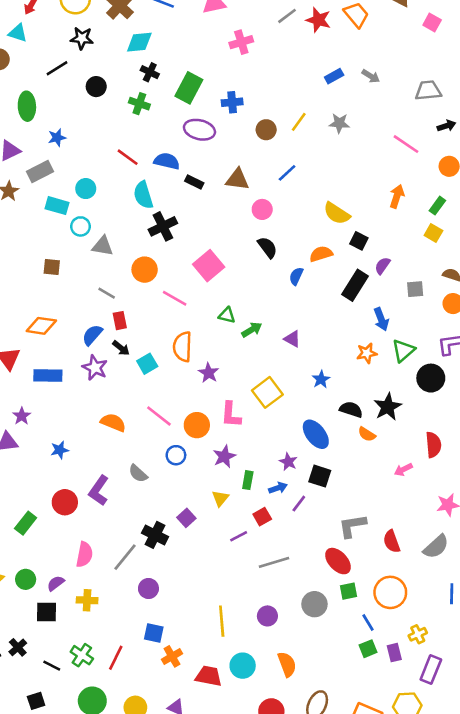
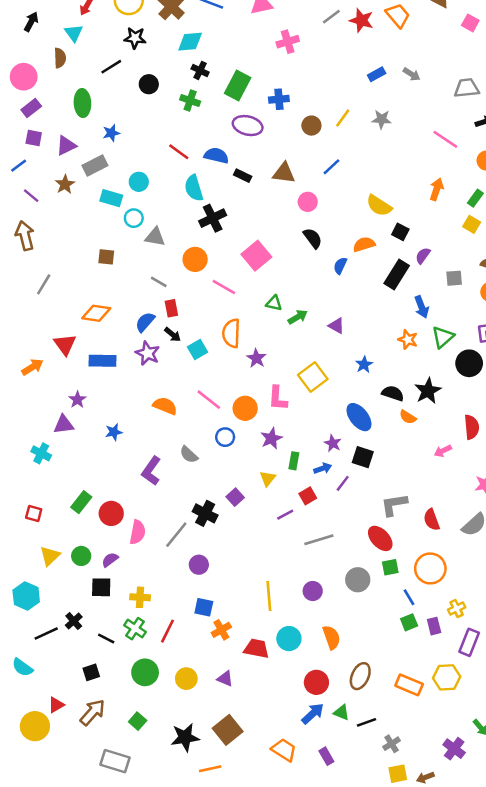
cyan triangle: (18, 33) -> (74, 33), turned 36
orange star: (367, 353) -> (408, 339), turned 30
red circle: (65, 502) -> (111, 513), moved
yellow cross: (87, 600) -> (140, 597), moved

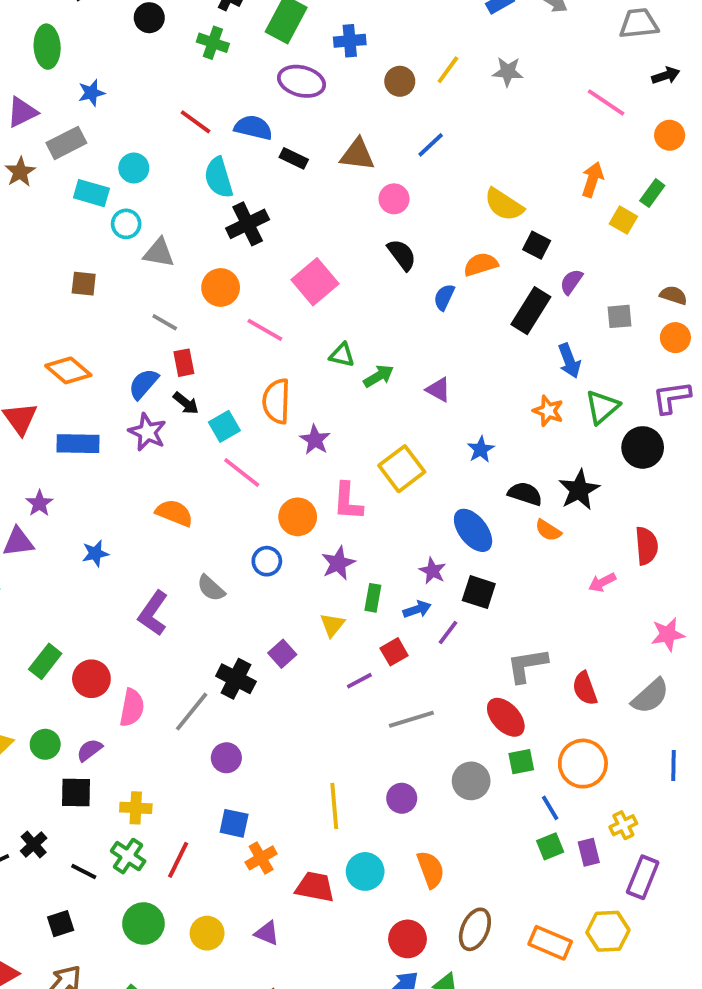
yellow square: (472, 224) -> (623, 220), moved
orange diamond: (96, 313) -> (68, 370), turned 32
pink line: (209, 400) -> (242, 473), moved

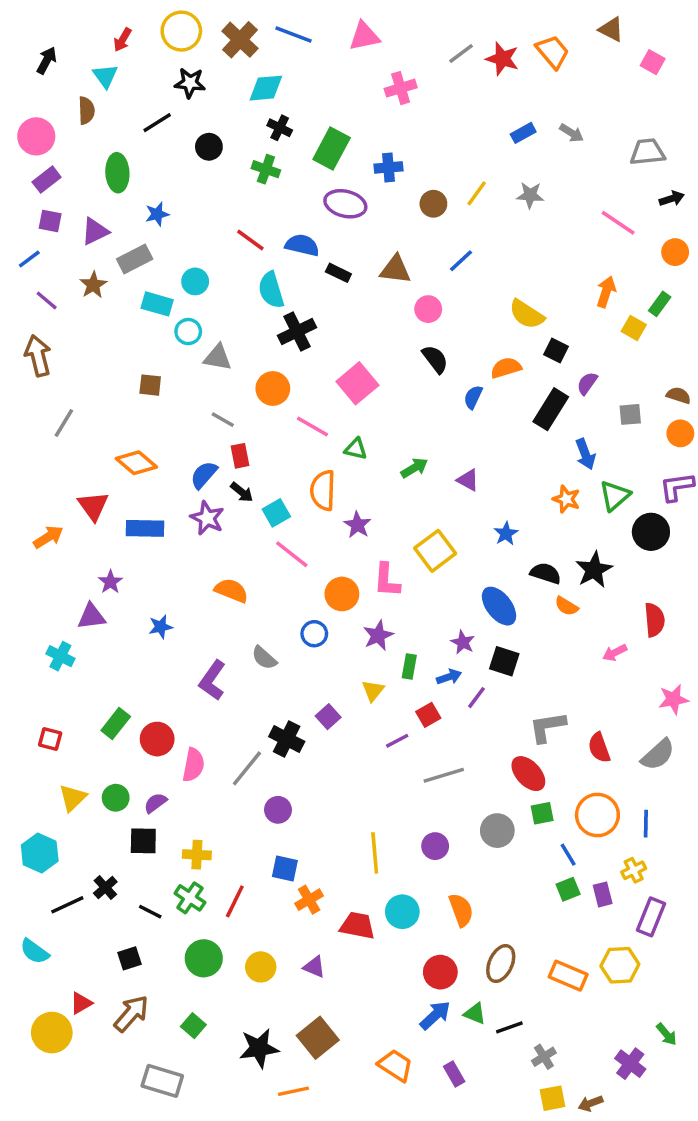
green triangle: (342, 355) -> (356, 449), moved
blue line: (673, 765) -> (646, 824), moved

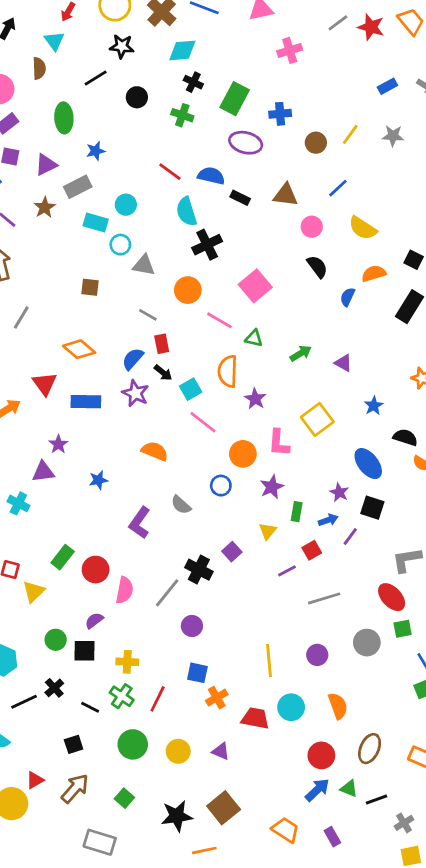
yellow semicircle: (527, 314) -> (363, 228), moved
yellow triangle: (73, 798) -> (34, 592), moved
green circle: (116, 798) -> (56, 640), moved

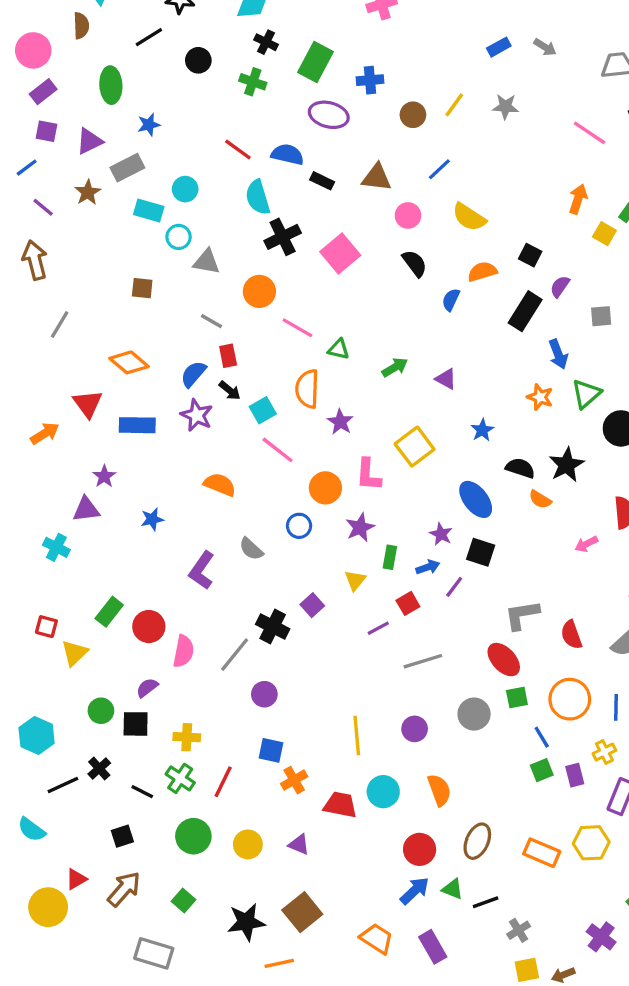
pink square: (255, 286) -> (340, 253), moved
purple rectangle: (332, 837) -> (433, 947), size x1.4

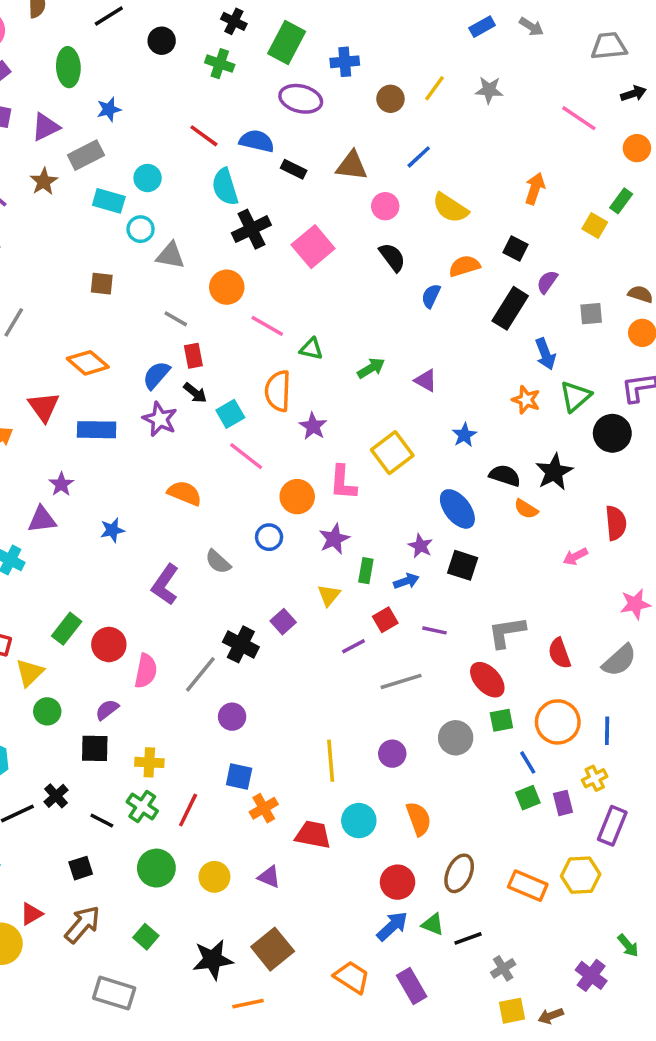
orange arrow: (578, 199) -> (535, 189), moved
purple line: (454, 587) -> (434, 630), moved, turned 65
green circle: (101, 711) -> (47, 711), moved

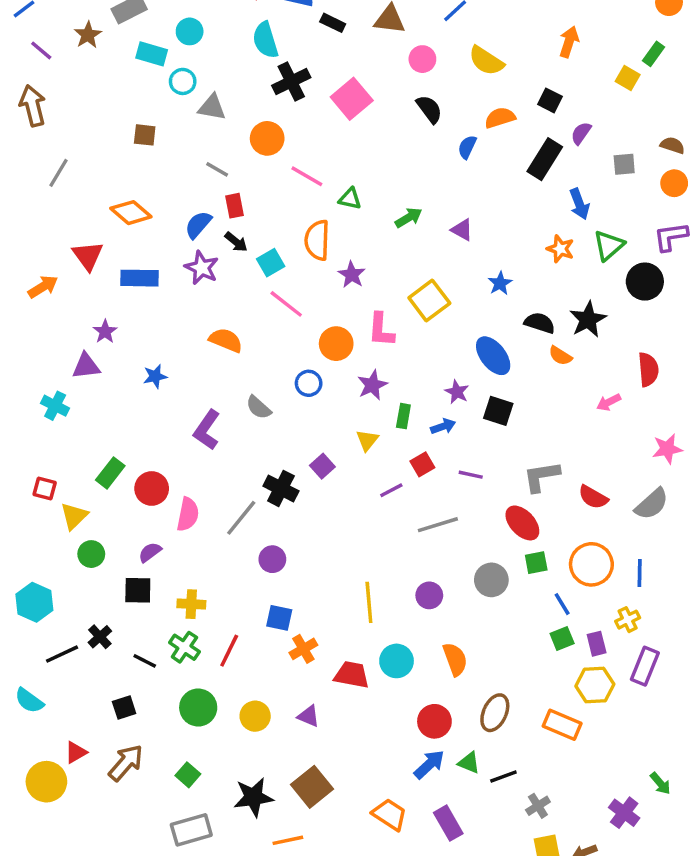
red semicircle: (559, 653) -> (593, 497), turned -40
yellow hexagon: (581, 875) -> (595, 685), moved
gray rectangle: (114, 993) -> (191, 830), moved, turned -33

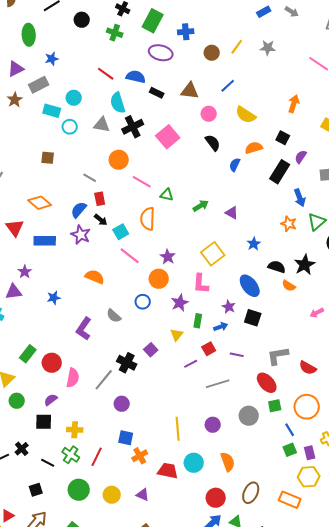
gray triangle: (212, 107) -> (102, 125), moved
purple star: (352, 275) -> (168, 257), moved
pink L-shape: (381, 330) -> (201, 284), moved

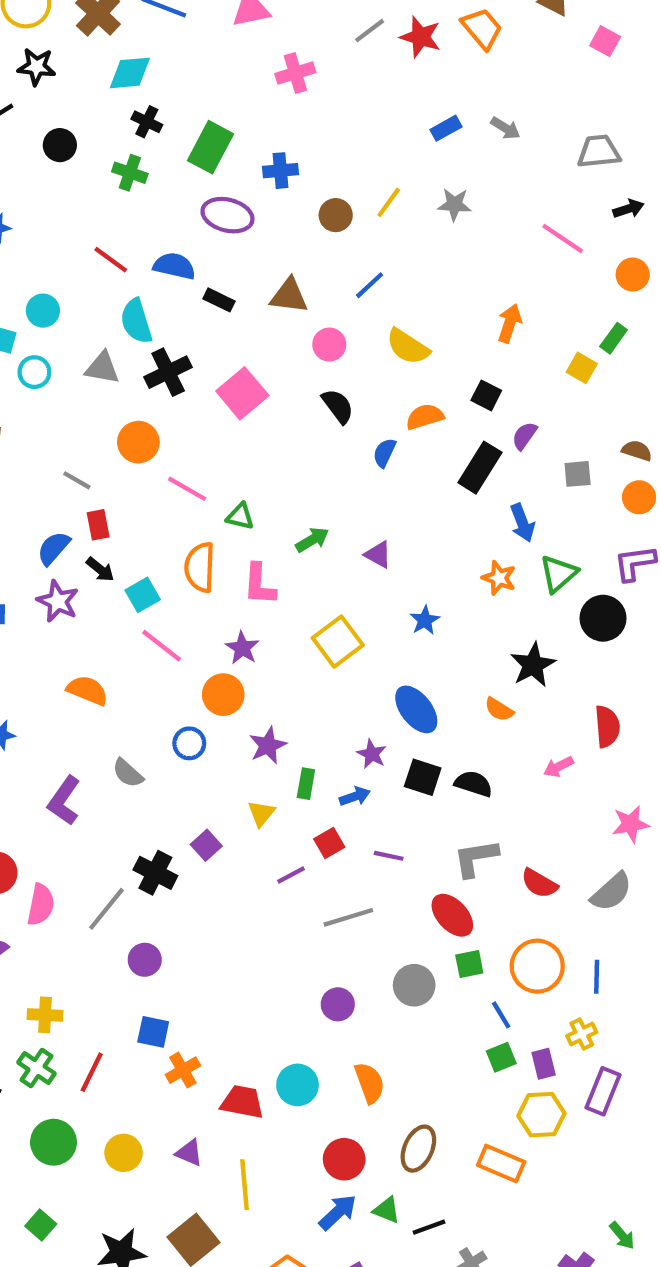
black semicircle: (277, 267) -> (474, 784), moved
pink L-shape: (201, 284) -> (259, 584), moved
yellow line: (178, 429) -> (244, 1185), moved

